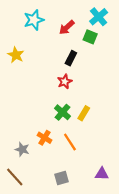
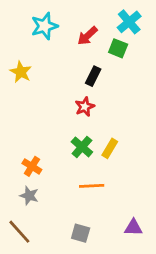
orange cross: (44, 138) -> (32, 166), moved
orange line: (70, 142) -> (92, 186), turned -60
gray square: (61, 178) -> (81, 233), turned 32

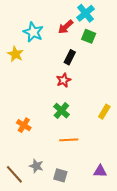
cyan cross: (129, 22) -> (86, 13), moved
cyan star: (44, 26) -> (33, 32), moved, turned -30
yellow rectangle: (110, 148) -> (104, 112), moved
gray star: (29, 196) -> (36, 166), moved

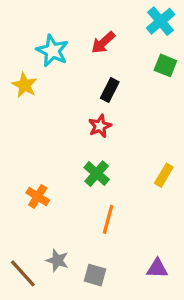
cyan cross: (86, 13) -> (161, 21), moved
green square: (89, 36) -> (165, 65), moved
orange line: (69, 140) -> (108, 219), turned -72

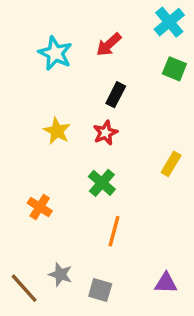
yellow star: (25, 85) -> (57, 131), moved
yellow rectangle: (164, 175) -> (171, 164), moved

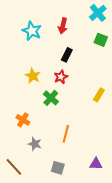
red arrow: (109, 45) -> (63, 26), turned -35
green cross: (102, 183) -> (51, 98), moved
gray star: (60, 274) -> (35, 144), moved

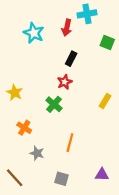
cyan cross: (98, 13) -> (87, 14), moved, turned 30
yellow star: (33, 76) -> (15, 93), moved

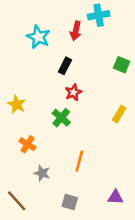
green square: (107, 43) -> (122, 65), moved
black rectangle: (71, 59) -> (65, 66), moved

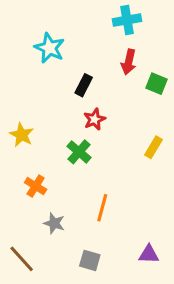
red arrow: (76, 31) -> (129, 62), moved

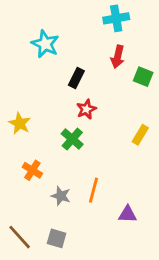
gray star: (54, 223) -> (61, 196), moved
purple triangle: (149, 254) -> (128, 214), moved
gray square: (90, 260) -> (57, 238), moved

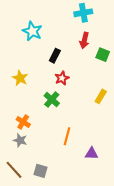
yellow star: (20, 123) -> (20, 78), moved
gray star: (61, 196) -> (20, 140), moved

